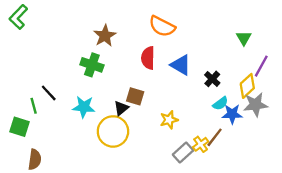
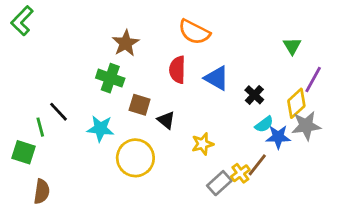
brown square: (135, 96) -> (140, 105), moved
black triangle: (121, 108) -> (166, 120), moved, turned -42

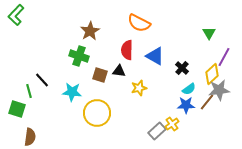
black triangle: (166, 120) -> (119, 71), moved, turned -32
blue star: (278, 137) -> (186, 105), moved
yellow star: (203, 144) -> (139, 88), moved
brown line: (257, 165) -> (207, 102), moved

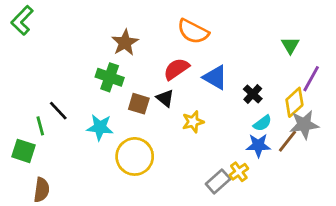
red semicircle: (127, 50) -> (176, 69), turned 54
black triangle: (119, 71) -> (165, 98), turned 32

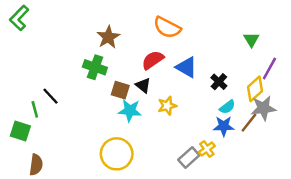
cyan star: (100, 127) -> (130, 111), moved
yellow circle: (135, 156) -> (117, 154), moved

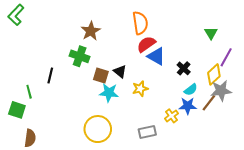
orange semicircle: (167, 28) -> (140, 23), turned -125
red semicircle: (153, 60) -> (146, 44), moved
black line: (50, 96) -> (50, 76), moved, turned 56
yellow cross: (207, 149) -> (171, 116), moved
gray rectangle: (189, 157) -> (147, 132), moved, turned 30

